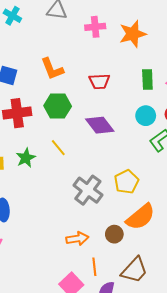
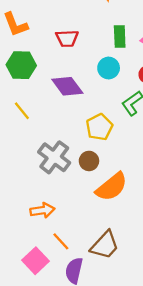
cyan circle: (146, 116) -> (109, 68), moved
yellow pentagon: (126, 182) -> (99, 127), moved
brown circle: (114, 234) -> (89, 161), moved
orange line: (94, 267) -> (61, 241), turned -36

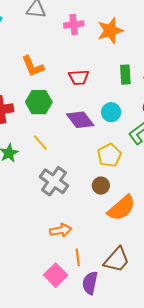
cyan circle: (109, 68) -> (111, 112), moved
gray cross: (54, 157) -> (54, 181), moved
orange line: (61, 241) -> (78, 257), turned 36

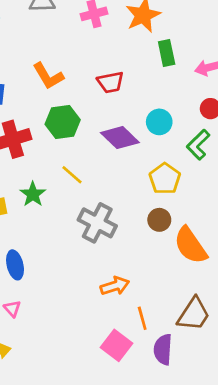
green rectangle: (125, 75) -> (167, 53), moved
orange semicircle: (121, 208) -> (190, 245), turned 104

